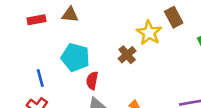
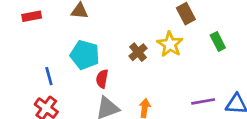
red rectangle: (36, 20) -> (32, 16), moved
yellow star: (149, 33) -> (170, 44), moved

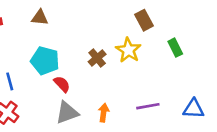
red semicircle: (102, 79) -> (62, 84), turned 126
purple line: (203, 101) -> (148, 106), moved

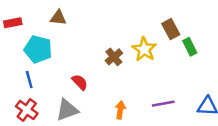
brown rectangle: (144, 20) -> (171, 29), moved
cyan pentagon: (45, 61) -> (38, 49), moved
gray triangle: (67, 113) -> (67, 110), moved

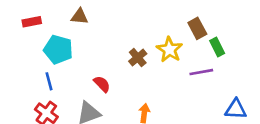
purple line: (163, 104) -> (201, 72), moved

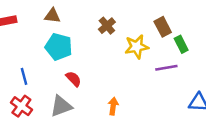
cyan pentagon: (58, 50) -> (59, 47), moved
yellow star: (169, 50) -> (137, 47), turned 30
brown cross: (138, 58) -> (107, 26), moved

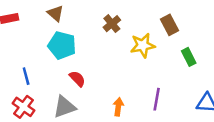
brown triangle: (52, 16) -> (56, 13), turned 35
green rectangle: (181, 44) -> (189, 57), moved
purple line: (166, 68) -> (157, 99), moved, turned -70

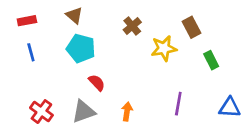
blue line: (26, 76) -> (31, 52), moved
orange arrow: (118, 107) -> (127, 112), moved

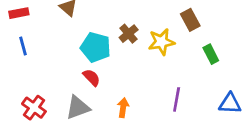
brown cross: (132, 26) -> (129, 34), moved
cyan pentagon: (81, 48) -> (96, 47), moved

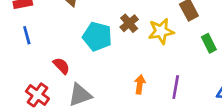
red semicircle: (92, 77) -> (61, 66), moved
orange arrow: (123, 108) -> (140, 84), moved

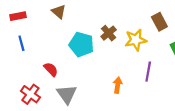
purple line: (176, 87) -> (148, 72), moved
gray triangle: (80, 95) -> (67, 94), turned -45

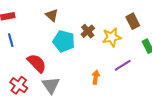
brown triangle: (59, 12) -> (52, 15), moved
red semicircle: (51, 69) -> (37, 63), size x1.5
purple line: (148, 72) -> (123, 65), turned 48

